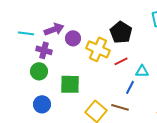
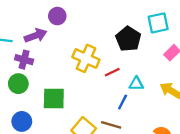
black pentagon: (121, 32) -> (128, 39), moved
purple circle: (73, 38) -> (57, 16), moved

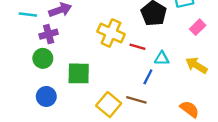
purple cross: (24, 60) -> (49, 34), turned -30
red line: (112, 72) -> (138, 47), turned 42

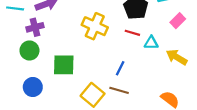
red line: (138, 47) -> (132, 33), moved
cyan triangle: (162, 58) -> (151, 43), moved
blue line: (148, 77) -> (120, 68), moved

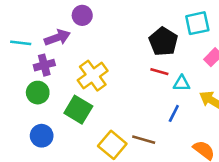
yellow cross: (95, 26) -> (93, 76), moved, turned 30
green square: (64, 65) -> (78, 110), turned 30
blue line: (120, 68) -> (174, 113), moved

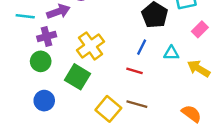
red line: (159, 72) -> (134, 71), moved
blue line: (174, 113) -> (142, 47), moved

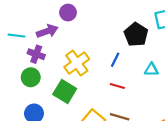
purple cross: (47, 36) -> (36, 54), turned 35
blue line: (142, 47) -> (115, 60), moved

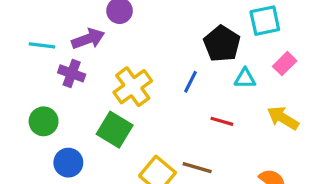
cyan triangle: (151, 70) -> (245, 78), moved
green circle: (31, 77) -> (44, 121), moved
red line: (117, 86) -> (222, 121), moved

